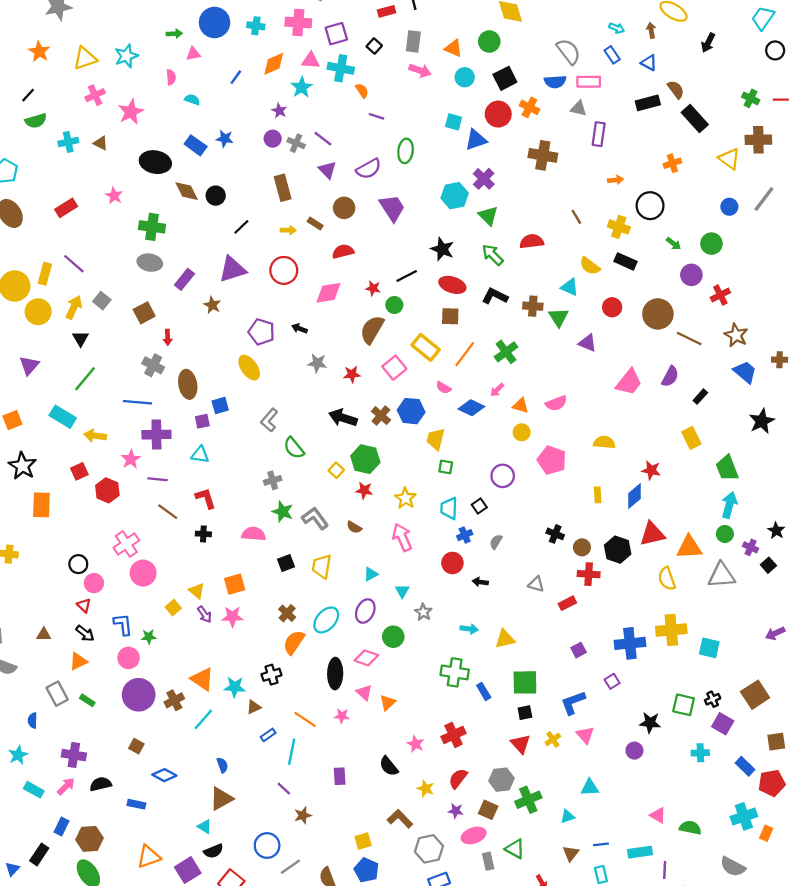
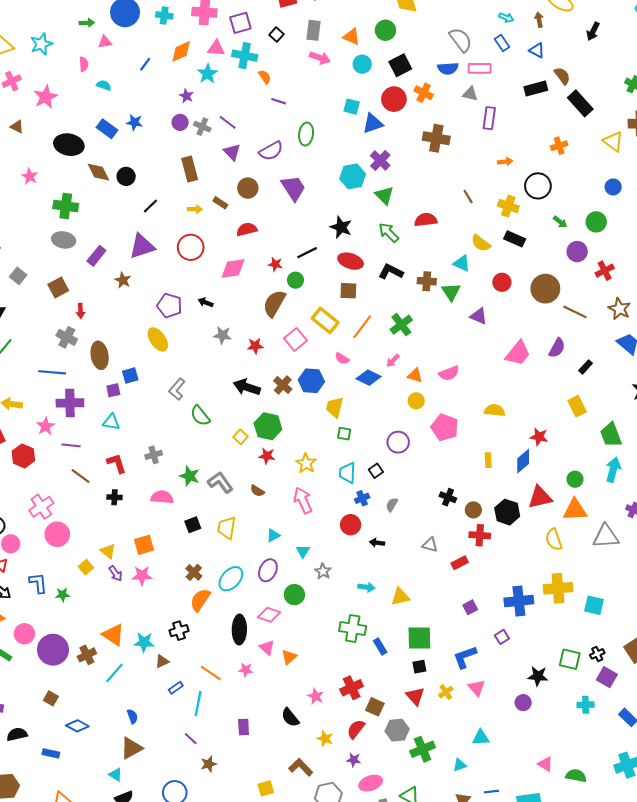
gray cross: (273, 480) -> (154, 455), moved
green circle: (725, 534) -> (575, 479), moved
pink circle: (129, 658) -> (24, 634), moved
brown square: (488, 810) -> (375, 707), moved

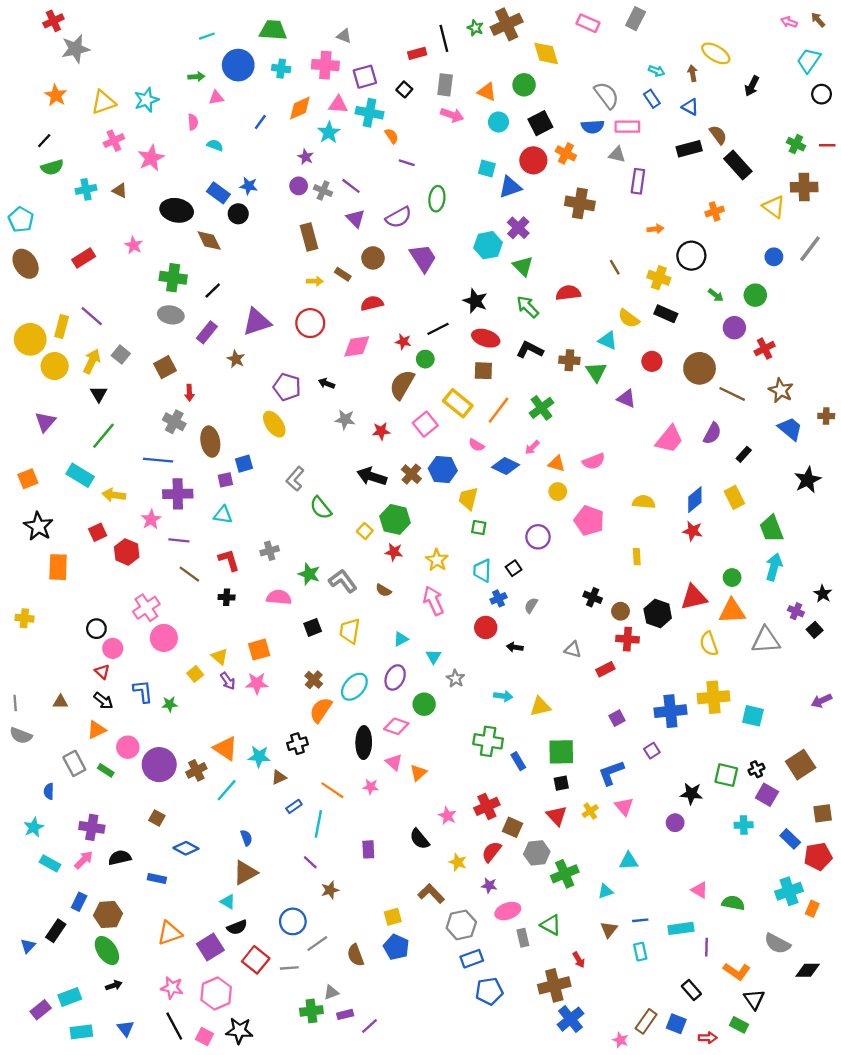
black circle: (126, 176) -> (238, 214), moved
black line: (150, 206) -> (213, 290), moved
blue diamond: (523, 461) -> (695, 500), moved

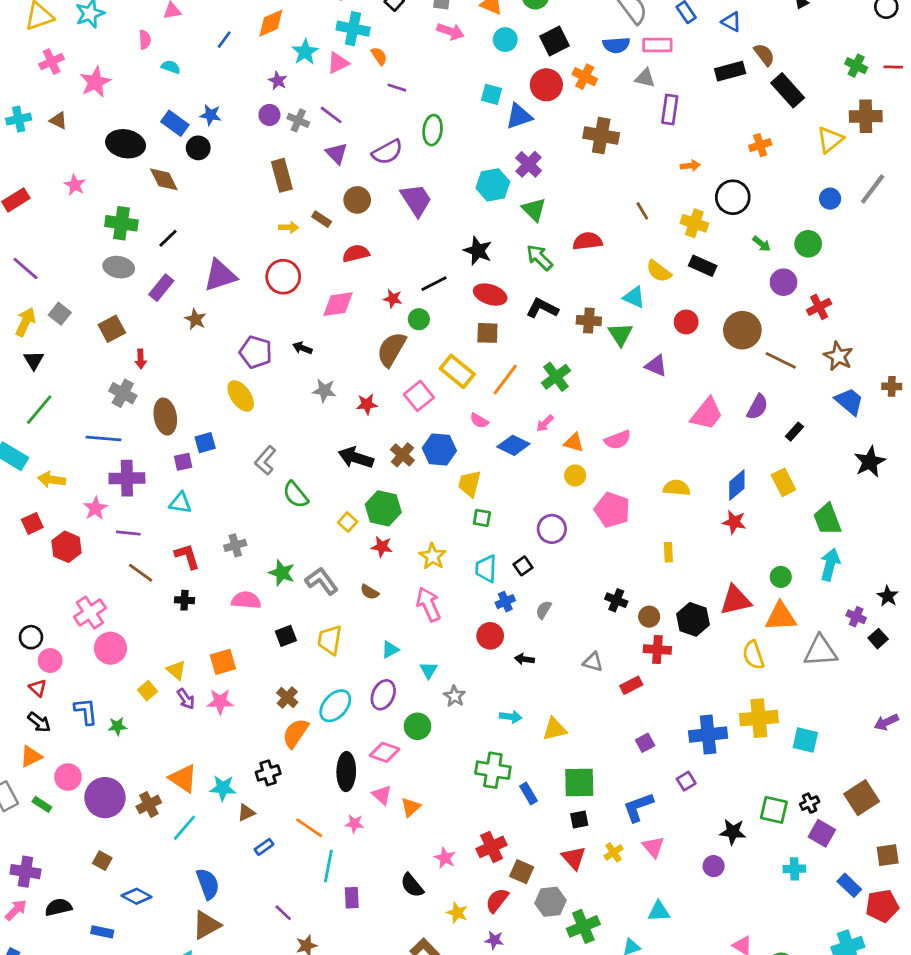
pink triangle: (338, 105) -> (338, 63), moved, turned -30
yellow triangle: (774, 207) -> (830, 140), turned 45
cyan line: (318, 824) -> (328, 866), moved
blue semicircle: (246, 838) -> (208, 884), size x1.6

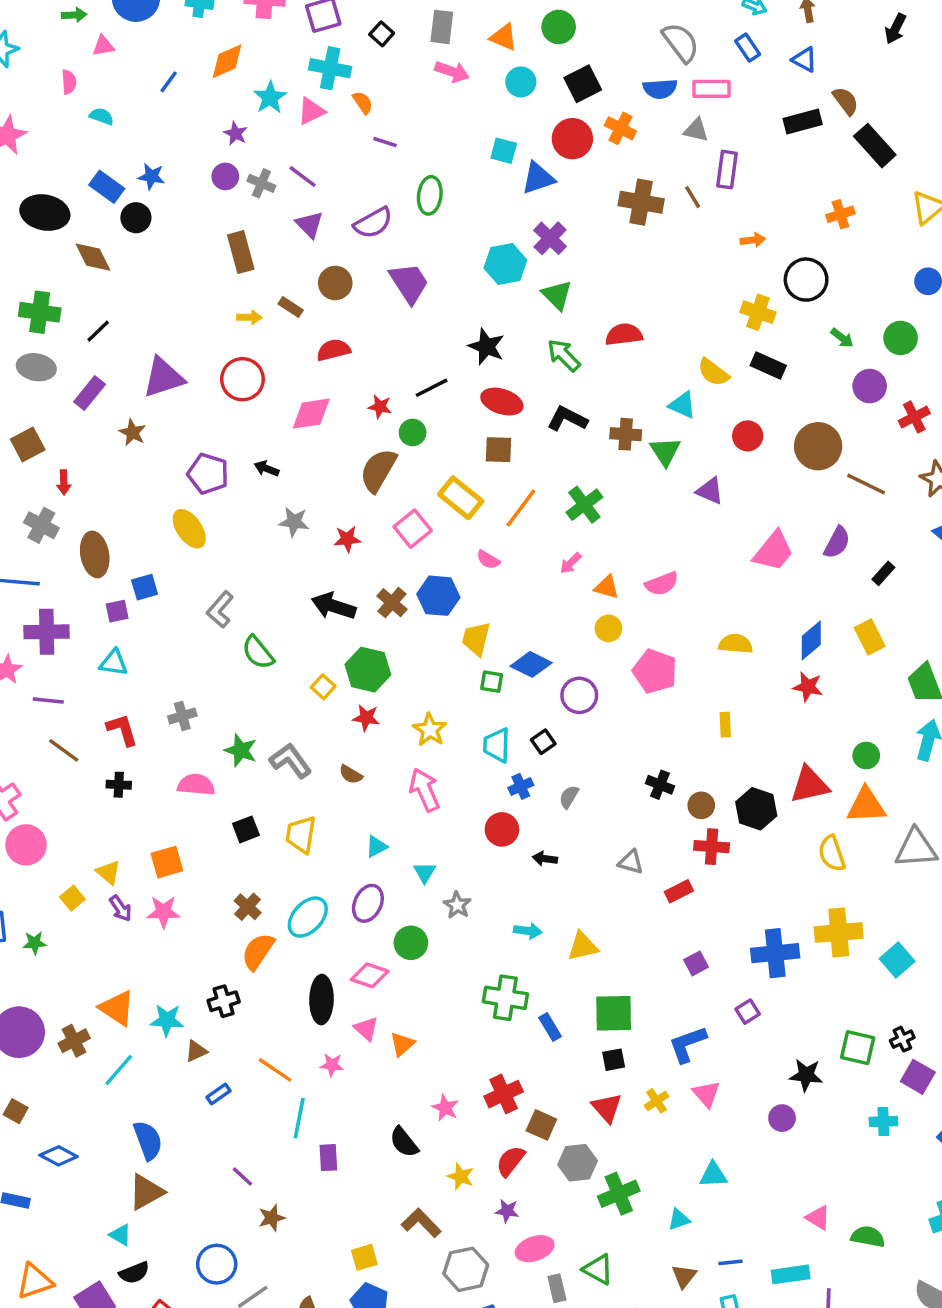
brown line: (642, 211) -> (693, 197), moved
blue diamond: (513, 445) -> (531, 664), moved
cyan square: (805, 740) -> (897, 960), turned 36

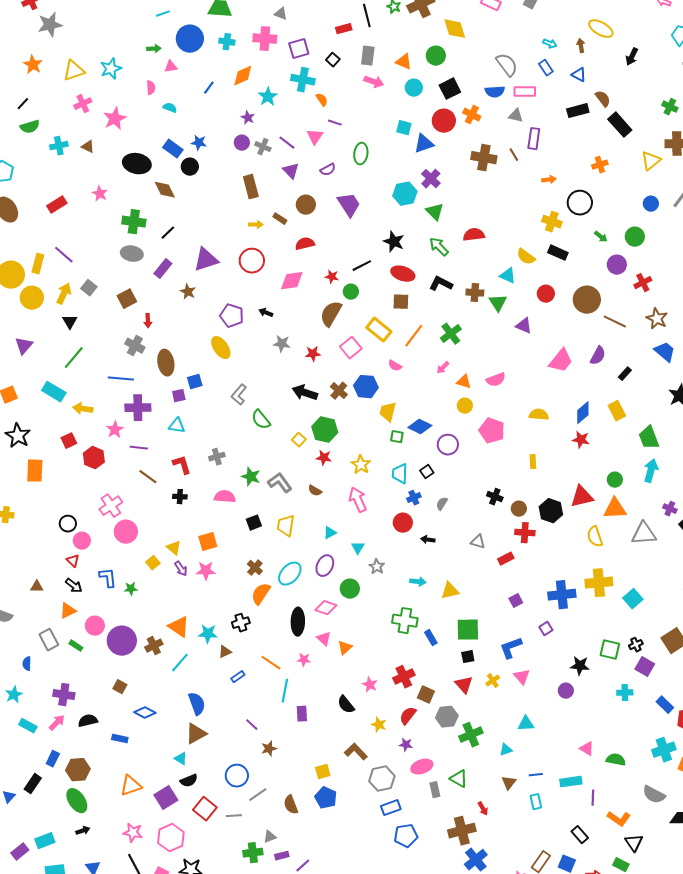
pink triangle: (311, 111) -> (315, 137), moved, turned -30
purple semicircle: (373, 223) -> (328, 170), size x0.7

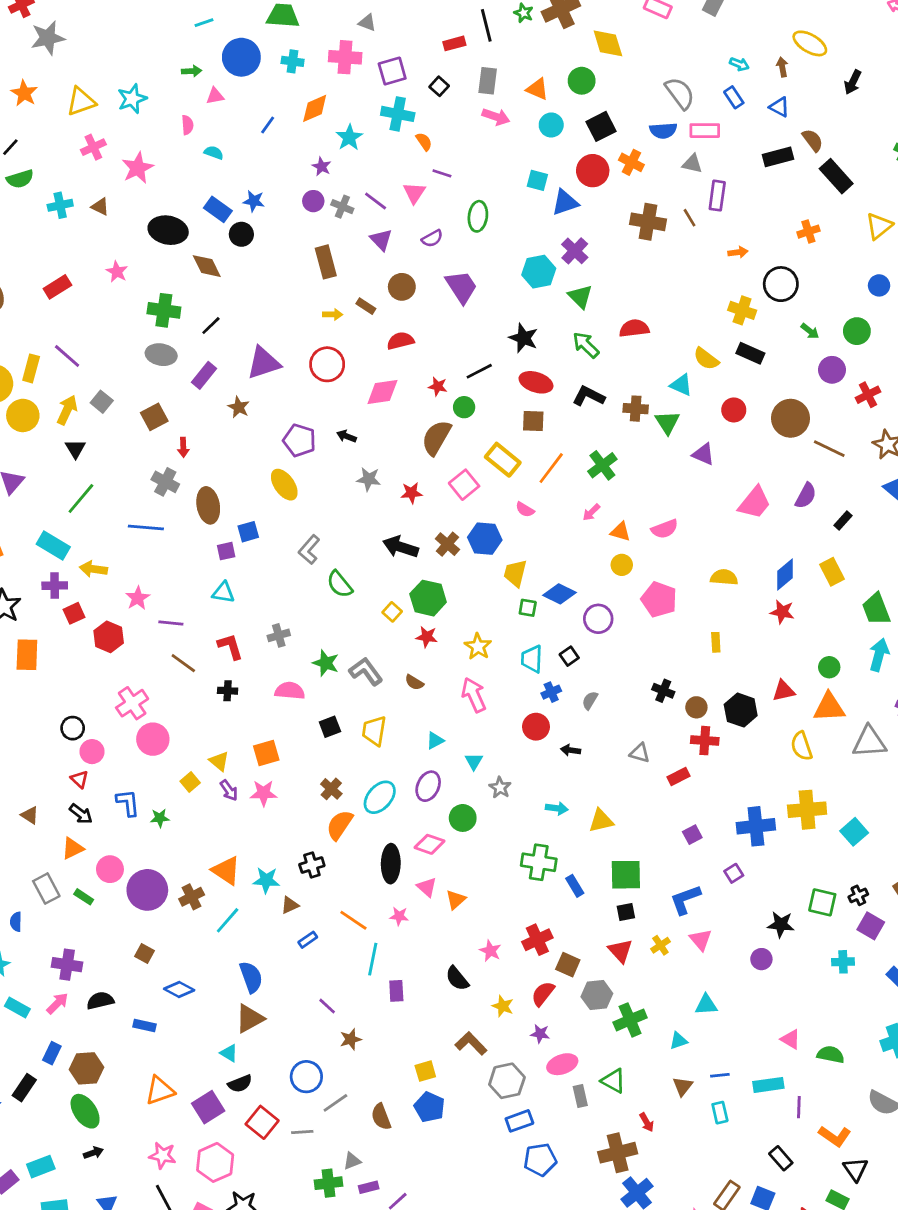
purple cross: (138, 408) -> (55, 586), moved, size x0.7
red triangle: (582, 497) -> (784, 691), size x0.7
brown triangle: (37, 587) -> (30, 815), turned 32

